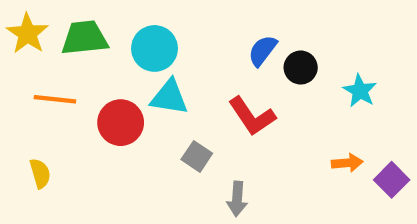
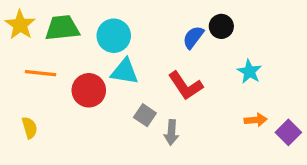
black circle: (301, 68) -> (221, 26), moved
cyan star: (360, 91) -> (249, 72), moved
gray arrow: (237, 199) -> (171, 132), moved

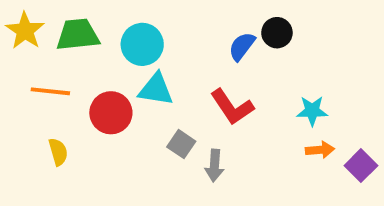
cyan star: (249, 72) -> (312, 111), moved, turned -30
yellow semicircle: (30, 128) -> (58, 152), moved

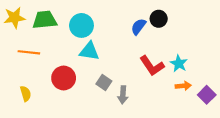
yellow star: (25, 31) -> (14, 18), turned 30
red L-shape: (232, 107) -> (152, 66), moved
cyan star: (312, 111) -> (179, 63), turned 30
red circle: (111, 113) -> (64, 78), moved
yellow semicircle: (58, 152) -> (26, 94), moved

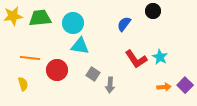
black circle: (159, 19) -> (153, 11), moved
orange line: (29, 52) -> (30, 58), moved
orange arrow: (183, 86) -> (164, 87), moved

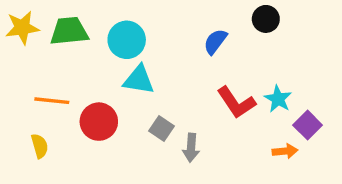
purple square: (185, 85) -> (308, 125), moved

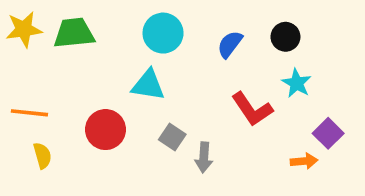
black circle: (266, 19) -> (285, 37), moved
cyan circle: (127, 40) -> (163, 33), moved
cyan star: (278, 99) -> (297, 83), moved
orange line: (52, 101) -> (29, 113), moved

